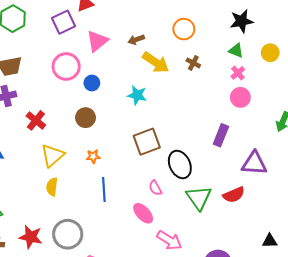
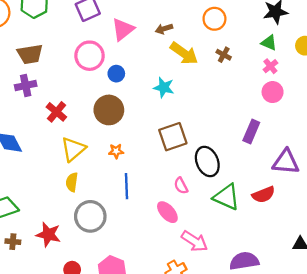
brown circle: (86, 118) -> (109, 110), size x1.4
green triangle: (199, 198) -> (227, 197), turned -32
gray circle: (68, 234) -> (90, 216), moved

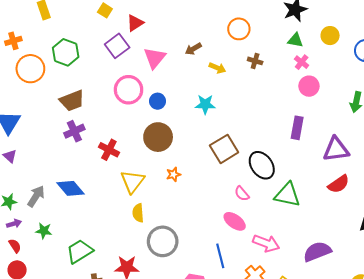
yellow arrow: (184, 53) -> (217, 68), size x0.6
blue line: (127, 186) -> (220, 256), moved
red semicircle: (264, 195) -> (339, 184), moved

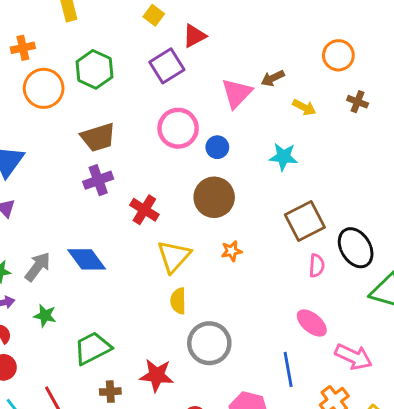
pink triangle: (155, 58) -> (237, 93), moved
pink semicircle: (242, 194) -> (317, 266), moved, turned -140

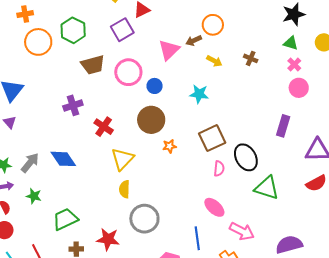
orange circle: (338, 55) -> (213, 25), moved
brown trapezoid: (98, 137) -> (93, 65), moved
orange star: (232, 251) -> (169, 146), moved

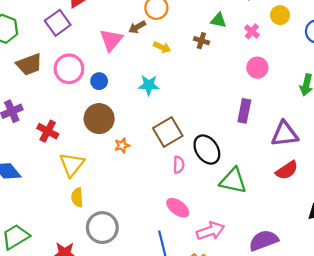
green triangle: (291, 43) -> (218, 20), moved
pink cross: (294, 64) -> (252, 31), moved
pink arrow: (242, 231) -> (210, 231), turned -40

